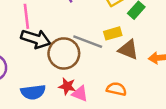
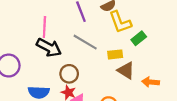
gray line: (88, 42) -> (85, 42), moved
brown circle: (64, 53) -> (69, 74), moved, size x0.7

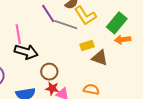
green rectangle: (139, 38) -> (117, 23), moved, size x1.5
gray line: (85, 42) -> (66, 25), moved
orange arrow: (151, 82) -> (123, 40), moved

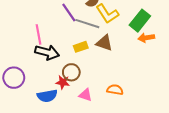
yellow rectangle: (87, 46) -> (81, 47), moved
brown triangle: (100, 58) -> (104, 43), moved
red star: (52, 88) -> (63, 82), moved

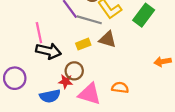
orange arrow: (146, 38) -> (163, 62), moved
pink triangle: (85, 95) -> (90, 94), size x1.6

